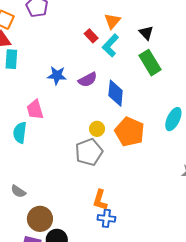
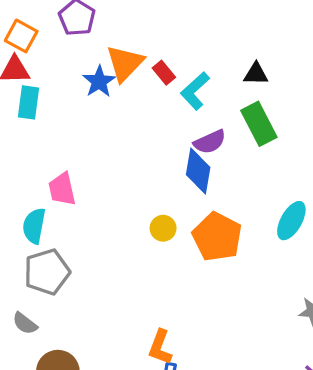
orange triangle: (112, 21) -> (125, 63), moved, size x1.4
black triangle: (146, 33) -> (256, 74), turned -49
blue star: (57, 75) -> (99, 82), moved, turned 30
purple semicircle: (88, 80) -> (210, 142), moved
gray pentagon: (89, 152) -> (47, 272), moved

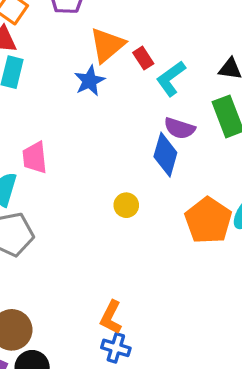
blue star: (99, 82) -> (90, 81), moved
purple semicircle: (210, 142) -> (179, 128), turned 36
orange pentagon: (217, 237) -> (208, 220), moved

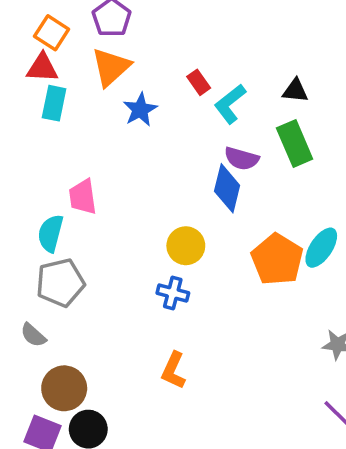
orange triangle: (107, 45) -> (111, 67), moved
yellow circle: (126, 205) -> (186, 246), size x1.4
blue cross: (116, 348) -> (173, 293), moved

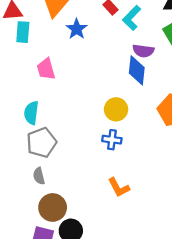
pink trapezoid: (83, 197) -> (46, 69), moved
gray semicircle: (33, 335) -> (39, 176), moved, turned 42
orange L-shape: (174, 370) -> (119, 187), turned -45

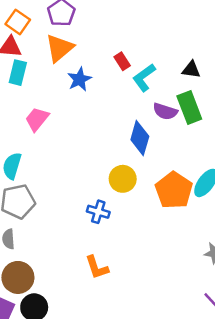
purple semicircle: (143, 51) -> (165, 111), moved
pink trapezoid: (46, 69) -> (37, 119), turned 45
yellow circle: (116, 109) -> (123, 179), moved

